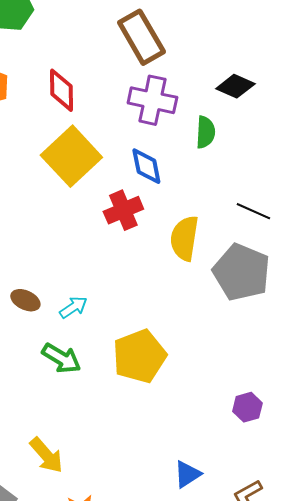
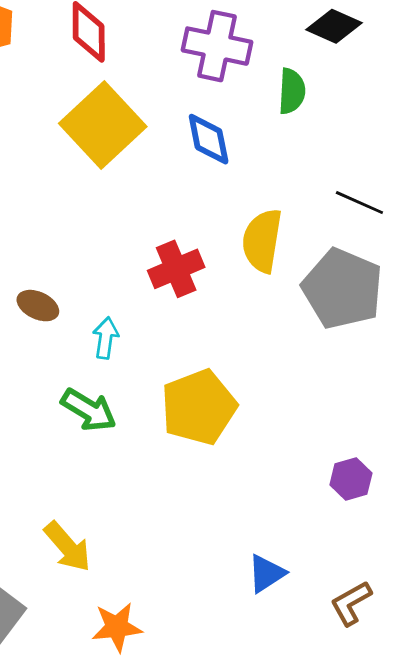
red cross: (123, 210) -> (176, 269), moved
brown ellipse: (25, 300) -> (38, 306), moved
cyan arrow: (73, 307) -> (106, 338), turned -48

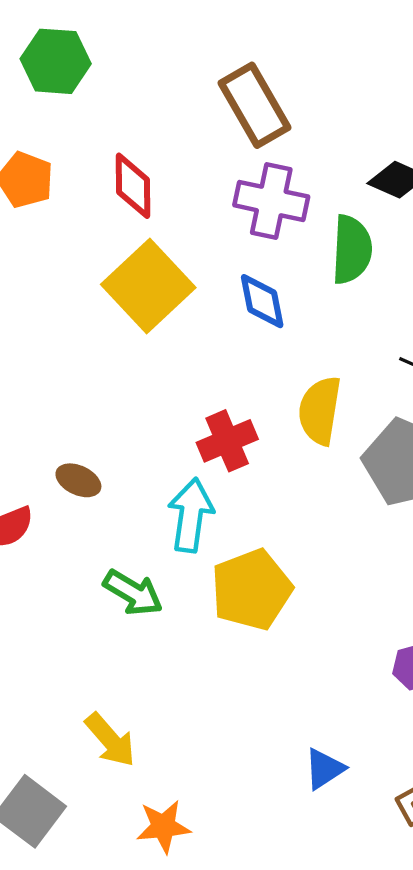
green semicircle: (292, 91) -> (352, 250), size x1.4
cyan arrow: (106, 338) -> (191, 515), moved, size x1.6

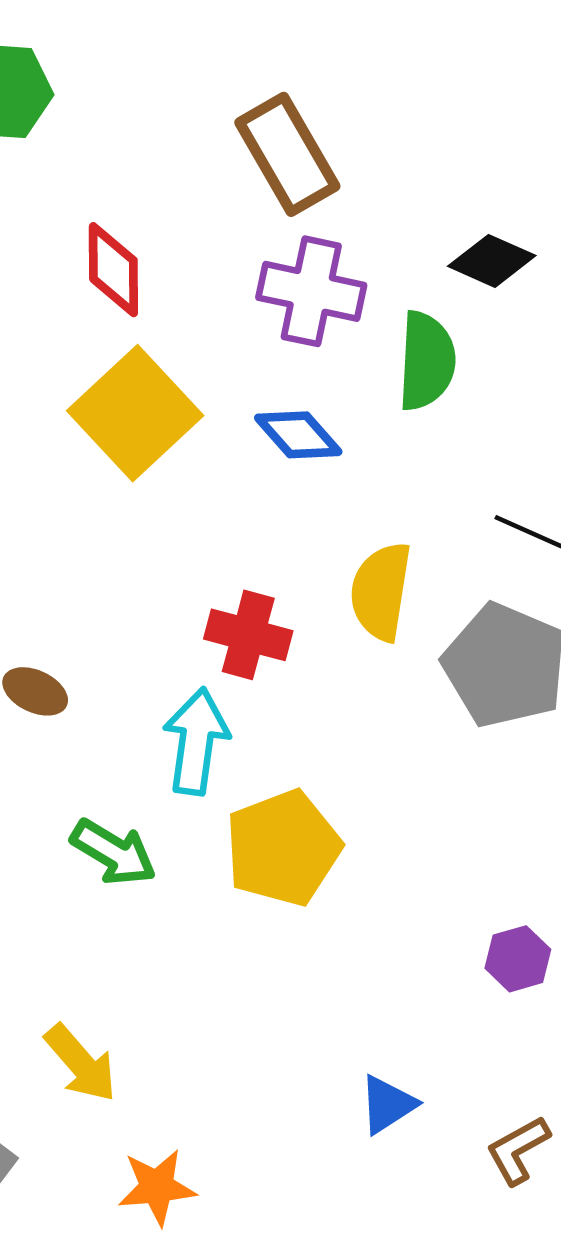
blue diamond: (262, 301) -> (298, 435), turned -30
red cross: (227, 441) -> (248, 635), turned 38

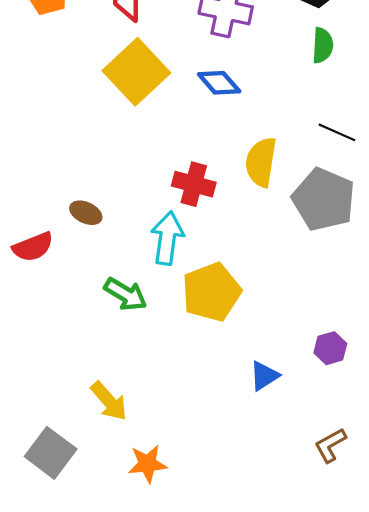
green semicircle: (427, 361) -> (323, 45), moved, size x0.7
blue triangle: (387, 1104) -> (264, 376), moved

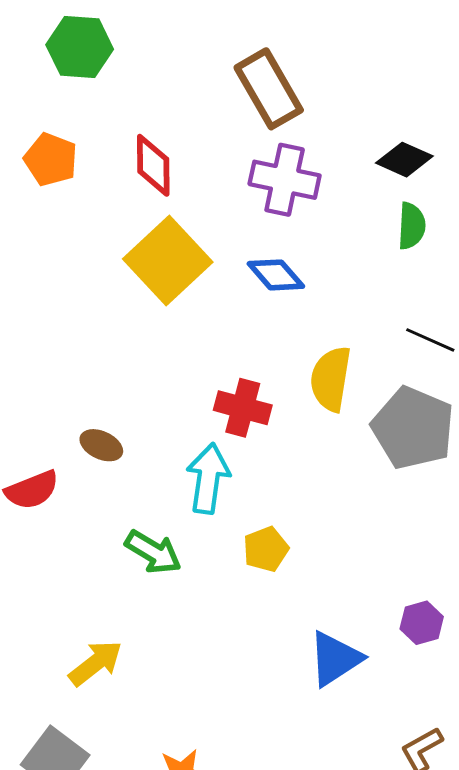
yellow pentagon: (211, 292) -> (266, 549), size x0.6
blue triangle: (264, 376) -> (335, 659), size x1.4
yellow arrow: (109, 401) -> (96, 663), moved, turned -87

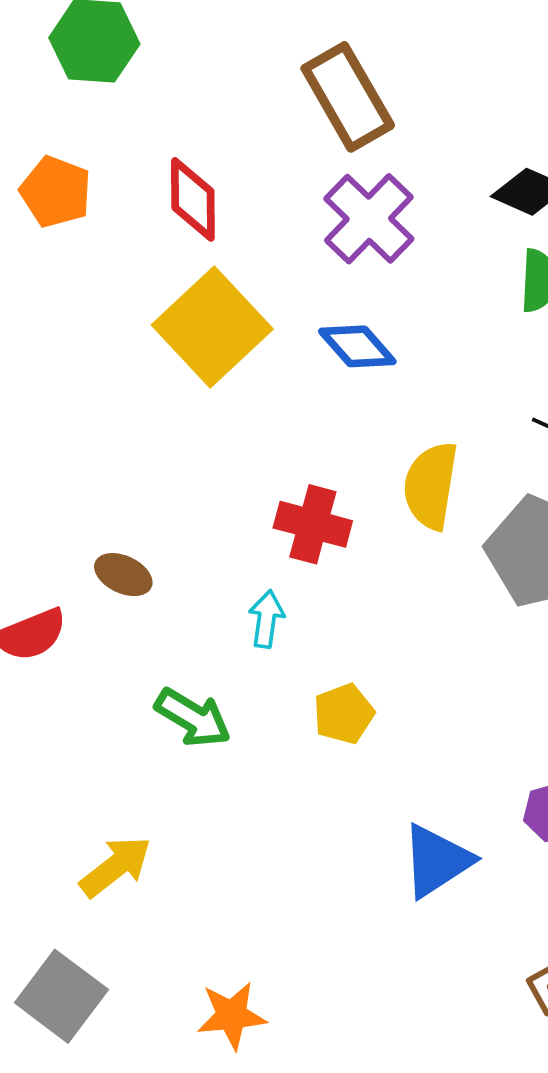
purple cross: (285, 180) -> (369, 219), turned 32
cyan arrow: (208, 478) -> (266, 619), size x0.6

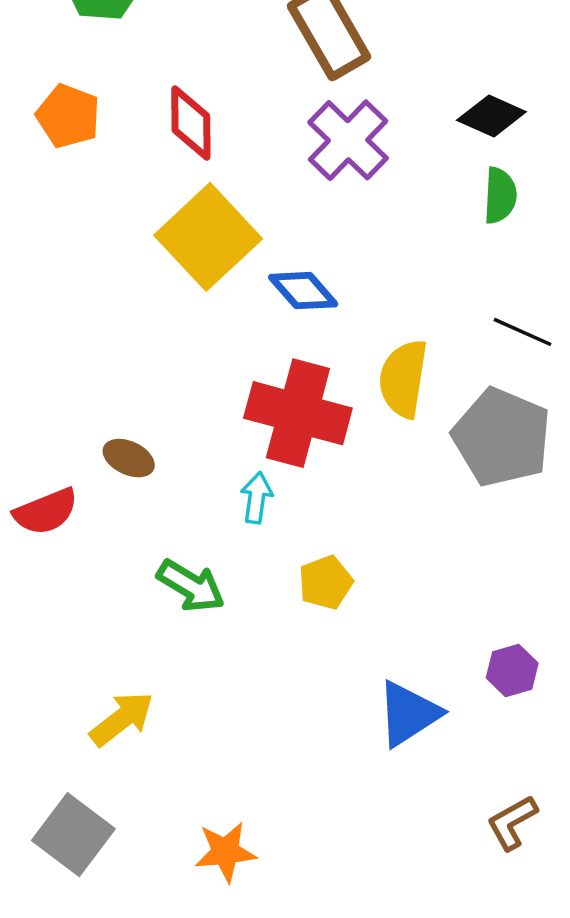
blue diamond: (357, 346) -> (303, 291), moved
red cross: (313, 524) -> (298, 413), size x1.5

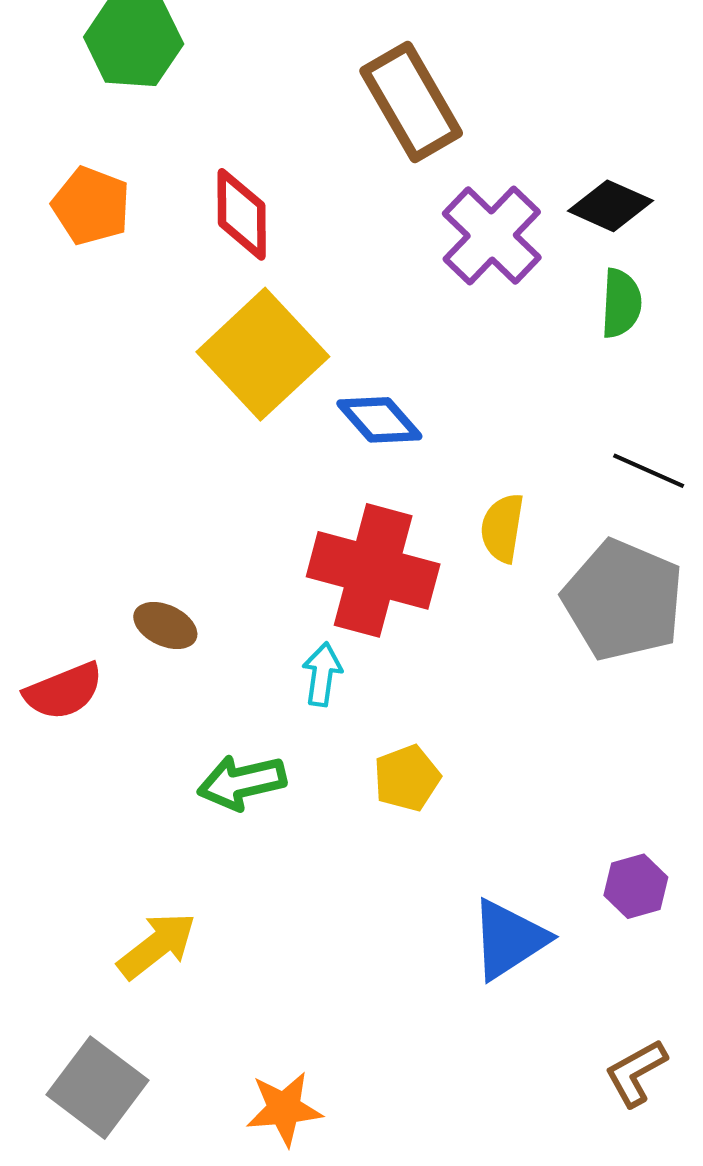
purple cross: (348, 140) -> (492, 235), moved
yellow semicircle: (403, 379) -> (502, 528), size x0.7
green arrow: (191, 586) -> (242, 782), turned 136

